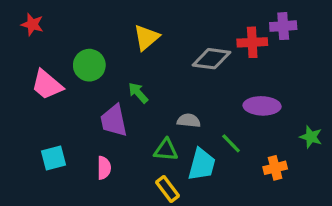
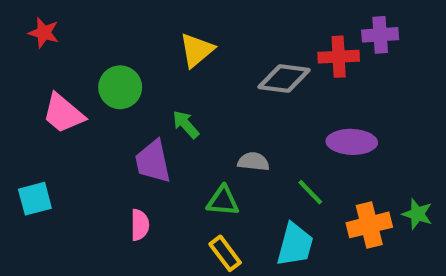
green star: (311, 137) -> (417, 214), moved
cyan square: (53, 158) -> (35, 199), moved
cyan trapezoid: (202, 165) -> (295, 245), moved
orange cross: (275, 168) -> (369, 225), size x1.4

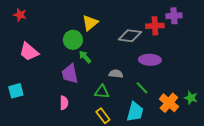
green circle: (120, 87) -> (73, 40), moved
purple ellipse: (352, 142) -> (150, 60), moved
orange cross: (369, 225) -> (169, 103), turned -36

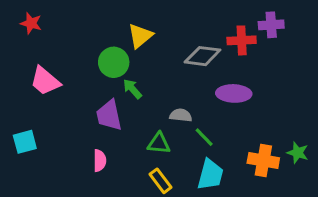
green line: (142, 88) -> (204, 137), moved
orange cross: (169, 103) -> (263, 161), turned -30

